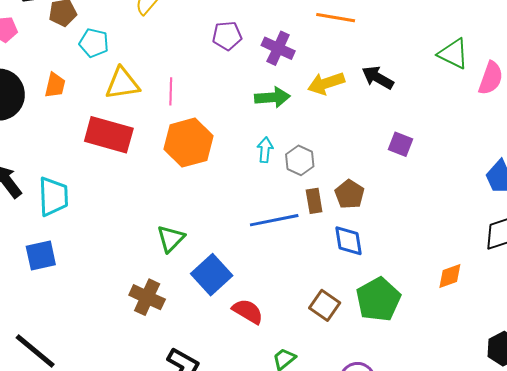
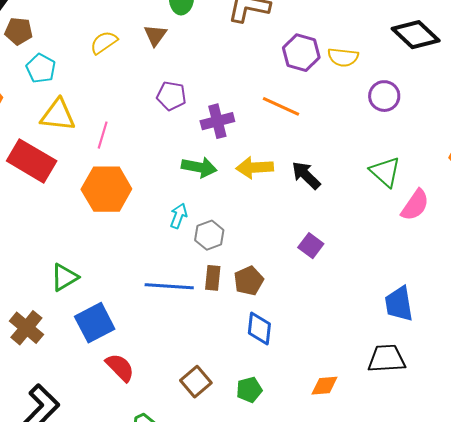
purple cross: (278, 48) -> (217, 121), turned 36
blue diamond: (348, 241) -> (259, 329), moved
green pentagon: (378, 299) -> (249, 390), size x0.6

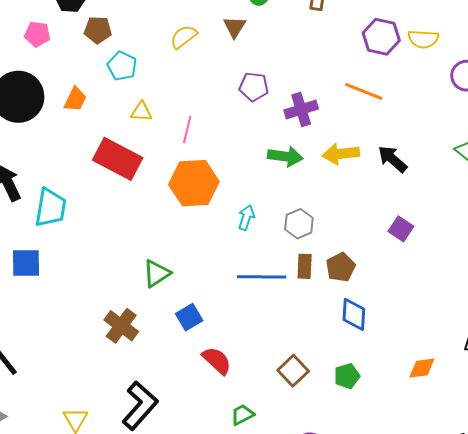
yellow triangle: (58, 115) -> (141, 112), size x0.6
cyan arrow: (179, 216) -> (246, 217), moved
blue square: (95, 323) -> (189, 317), size x0.7

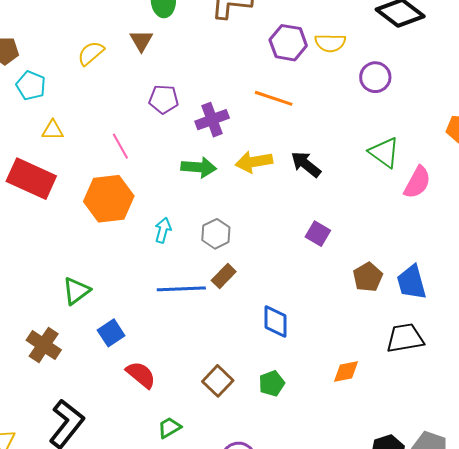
pink line: (187, 129) -> (120, 146), moved, turned -40
brown rectangle: (305, 266) -> (224, 276), turned 45
brown pentagon: (341, 267) -> (368, 277), moved

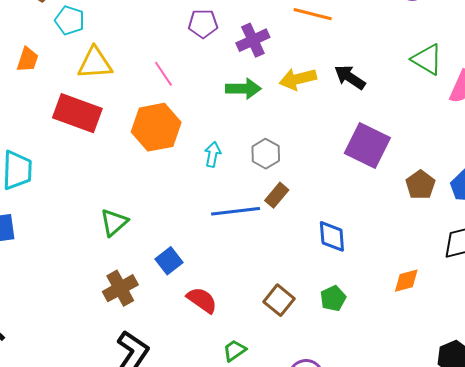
yellow triangle: (53, 130) -> (95, 63), size x1.6
purple square: (318, 234) -> (367, 145), size x1.8
green triangle: (76, 291) -> (114, 222), moved
brown cross: (44, 345) -> (120, 288), moved, turned 32

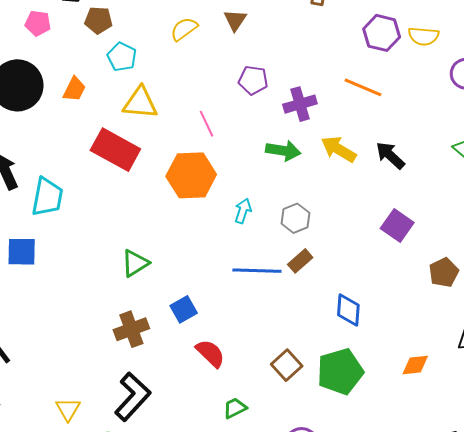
yellow arrow: (298, 79) -> (339, 149), turned 36
purple square: (367, 145) -> (397, 226), size x0.7
green pentagon: (333, 298) -> (340, 371), size x1.8

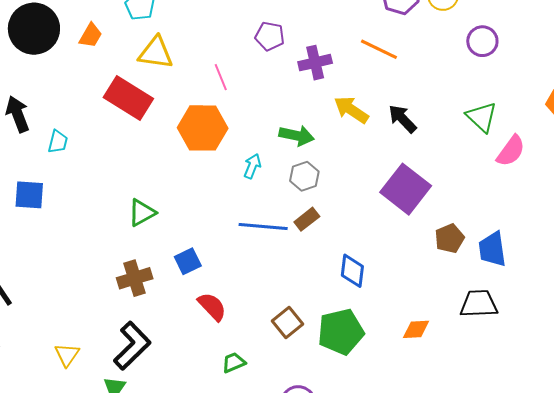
green arrow: (283, 151) -> (297, 136), moved
cyan trapezoid: (47, 197) -> (58, 142), size x0.6
purple square: (397, 226) -> (406, 189), size x1.5

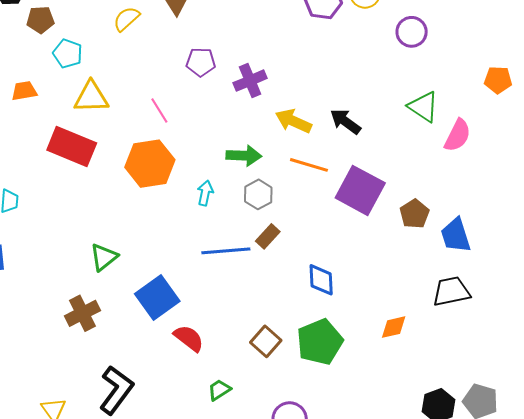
orange trapezoid: (91, 35) -> (24, 91), turned -120
orange line: (379, 49) -> (309, 165), moved
brown pentagon: (450, 238) -> (414, 214), moved
blue square: (188, 261) -> (157, 298), size x1.6
brown cross: (135, 278) -> (82, 313), moved

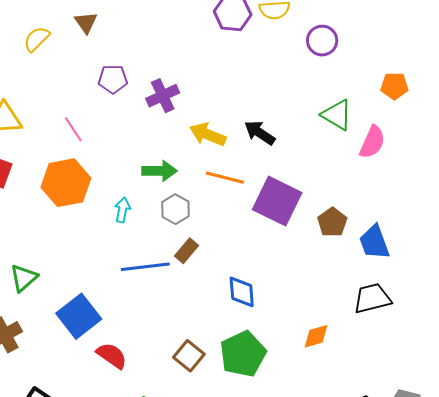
orange pentagon: (498, 80) -> (394, 86), moved

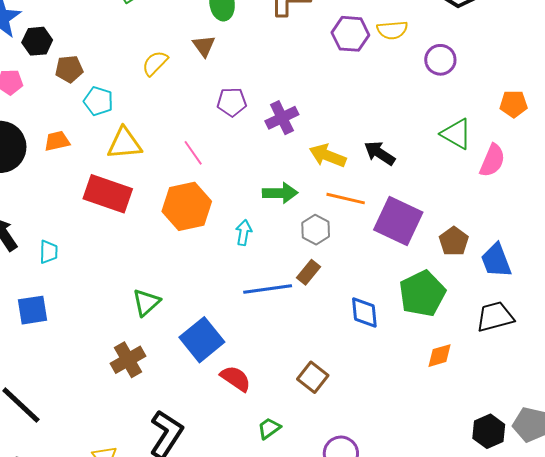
gray hexagon: (175, 209) -> (316, 230), moved
green pentagon: (243, 354) -> (422, 294), moved

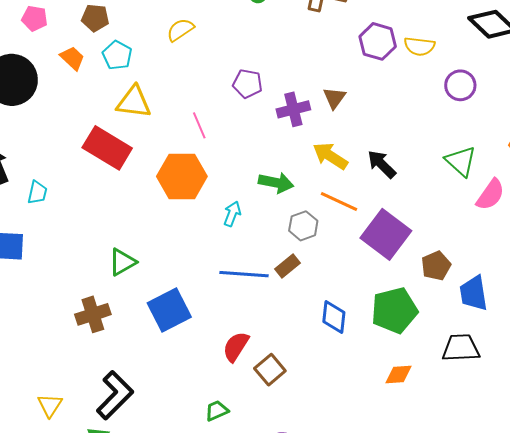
brown triangle: (204, 46) -> (334, 98), moved
orange trapezoid: (57, 141) -> (72, 58), moved, turned 44
red semicircle: (236, 378) -> (236, 347), moved, turned -104

